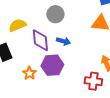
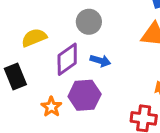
purple diamond: (40, 40) -> (67, 59), turned 60

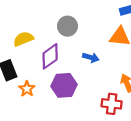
blue arrow: (100, 61) -> (91, 57), moved
orange star: (51, 107) -> (27, 89), moved

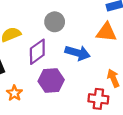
blue arrow: (91, 57) -> (78, 53), size x1.5
orange star: (27, 89) -> (14, 93), moved

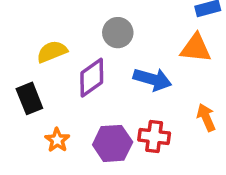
purple hexagon: (51, 80) -> (113, 143), moved
red cross: (98, 99) -> (154, 137), moved

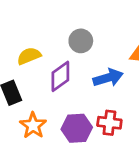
blue arrow: (152, 79) -> (108, 78), turned -32
orange star: (57, 140) -> (33, 125), size x1.4

